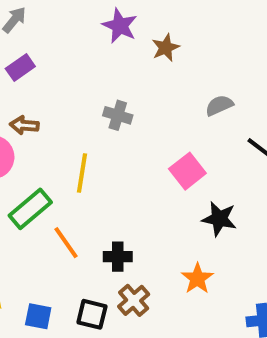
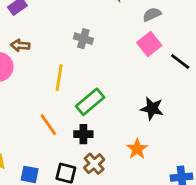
gray semicircle: (219, 105) -> (152, 14), moved
pink square: (187, 171) -> (149, 44), moved
green rectangle: (30, 209) -> (90, 102), moved

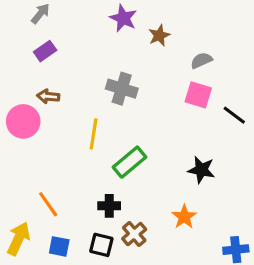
gray cross: (83, 39) -> (122, 89), size x1.4
pink square: (149, 44) -> (198, 95), turned -35
orange line: (48, 125) -> (48, 204), moved
black cross: (83, 134) -> (109, 206), moved

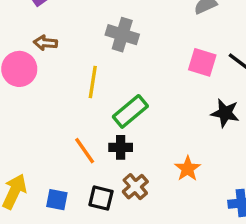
pink square: (198, 95) -> (202, 62), moved
black star: (201, 170) -> (225, 113), moved
orange line: (48, 204) -> (85, 151), moved
black cross: (109, 206) -> (121, 147), moved

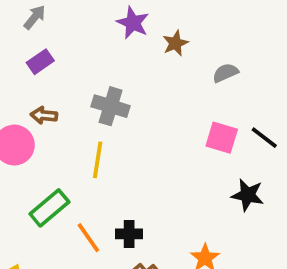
gray cross: (122, 35) -> (111, 106), moved
green rectangle: (130, 111) -> (49, 208), moved

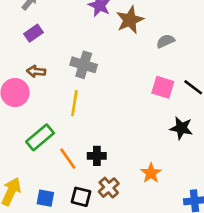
brown star: (175, 43) -> (130, 20), size x1.5

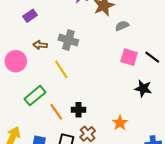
gray semicircle: (165, 41) -> (122, 26), moved
brown arrow: (36, 71) -> (40, 45), moved
yellow line: (74, 103) -> (61, 69), turned -42

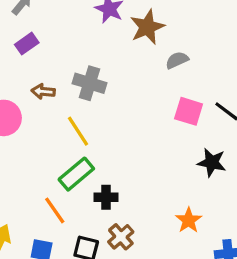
green rectangle: (35, 96) -> (76, 174), moved
orange line: (56, 112) -> (55, 210), moved
orange star: (120, 123) -> (189, 220), moved

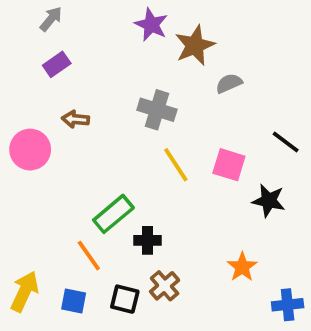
gray cross: (89, 83) -> (157, 110), moved
pink square: (189, 111) -> (229, 165), moved
yellow line: (78, 131) -> (176, 165), moved

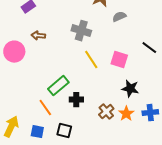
black star: (269, 201) -> (130, 89), moved
brown cross: (165, 286) -> (106, 112), moved
blue cross: (288, 305) -> (150, 113), moved

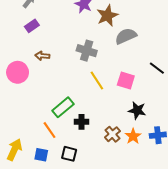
gray semicircle: (119, 17) -> (126, 36), size x1.5

